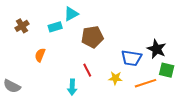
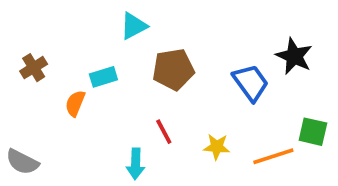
brown cross: (22, 26) -> (34, 68), moved
cyan rectangle: (55, 27) -> (103, 77), moved
black star: (157, 49) -> (294, 56), moved
blue trapezoid: (131, 58) -> (251, 83), moved, turned -135

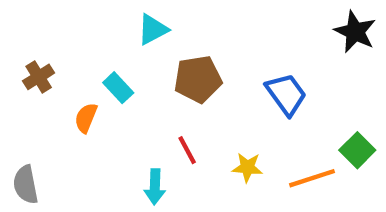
black star: (294, 56) -> (355, 32), moved
cyan rectangle: (103, 77) -> (118, 88), turned 64
green square: (313, 132) -> (357, 150), turned 32
gray semicircle: (22, 162) -> (26, 185), turned 52

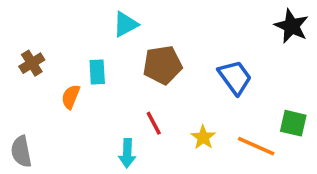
cyan rectangle: (118, 88) -> (97, 72), turned 40
green square: (357, 150) -> (293, 123), turned -32
yellow star: (247, 167) -> (203, 137), turned 30
orange line: (312, 178) -> (256, 146), turned 42

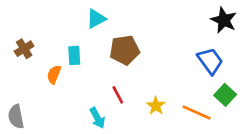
blue trapezoid: (235, 77) -> (210, 61), moved
green square: (293, 123) -> (225, 95), turned 30
cyan arrow: (127, 153) -> (97, 118), turned -30

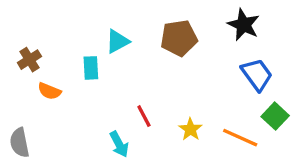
cyan triangle: (96, 19) -> (117, 41), moved
black star: (224, 20) -> (244, 25), moved
brown pentagon: (125, 50) -> (179, 38), moved
orange semicircle: (54, 74) -> (49, 91), moved, turned -90

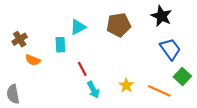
red line: (144, 116) -> (82, 69), moved
cyan arrow: (119, 144) -> (93, 90), moved

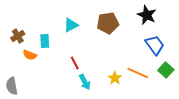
cyan rectangle: (60, 45) -> (45, 41), moved
orange line: (159, 91) -> (138, 73), moved

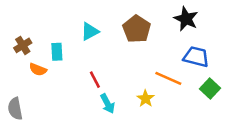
brown pentagon: (108, 23) -> (137, 29), turned -30
blue trapezoid: (155, 45) -> (196, 57), turned -40
orange line: (138, 73) -> (168, 78), moved

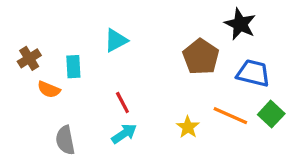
brown pentagon: (137, 29) -> (201, 57), moved
orange line: (168, 78) -> (230, 116), moved
cyan arrow: (108, 104) -> (124, 134), moved, turned -96
gray semicircle: (15, 109) -> (65, 140), moved

